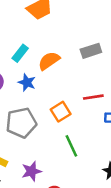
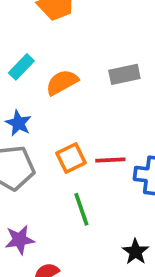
blue star: (27, 83) -> (18, 123), moved
red line: (93, 97) -> (110, 160), moved

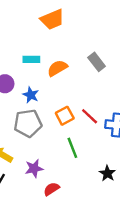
cyan rectangle: (21, 67) -> (31, 59), turned 49
gray rectangle: (124, 74) -> (97, 62), turned 66
red line: (110, 160) -> (90, 116), turned 48

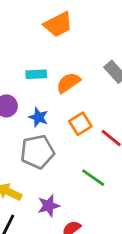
orange square: (65, 116) -> (80, 124), moved
green line: (72, 148) -> (93, 178), turned -30

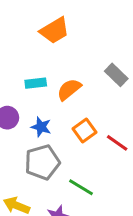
green line: (93, 178) -> (81, 187), moved

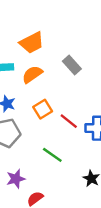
orange trapezoid: (55, 30) -> (32, 43), moved
green line: (81, 187) -> (52, 155), moved

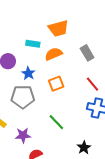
red line: (69, 121) -> (92, 84), moved

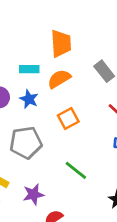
orange trapezoid: (58, 28) -> (61, 44), turned -70
blue star: (28, 73) -> (29, 99), moved

